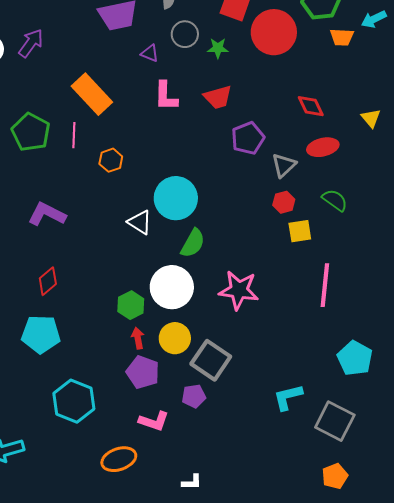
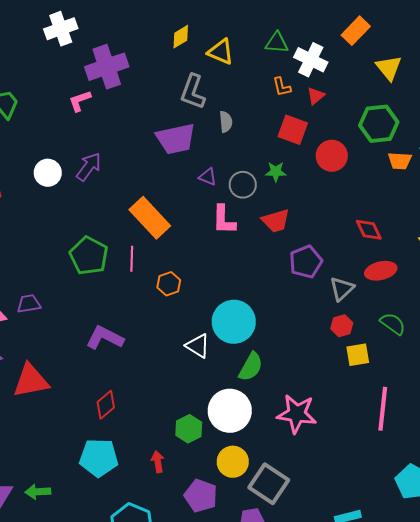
red circle: (274, 32) -> (332, 156), size x0.7
gray circle: (185, 34) -> (243, 185), moved
red arrow: (138, 338) -> (158, 462), moved

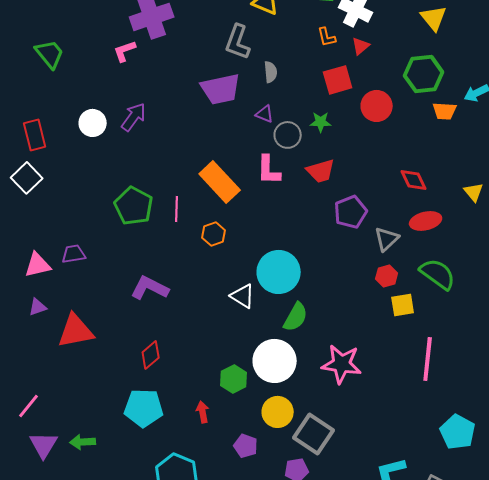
red square: (293, 130) -> (338, 80), turned -36
purple triangle: (208, 177) -> (265, 114), moved
orange rectangle: (150, 218) -> (220, 182), moved
green semicircle: (393, 324) -> (438, 274), size x1.4
purple pentagon: (201, 496) -> (246, 446), size x0.7

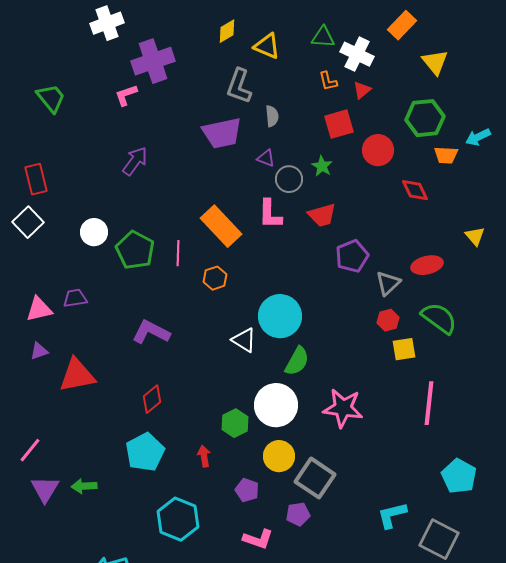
green star: (321, 122) -> (322, 166), turned 30
white circle: (93, 123) -> (94, 232), moved
red diamond: (414, 180) -> (415, 190), moved
cyan pentagon: (144, 408) -> (145, 452), turned -30

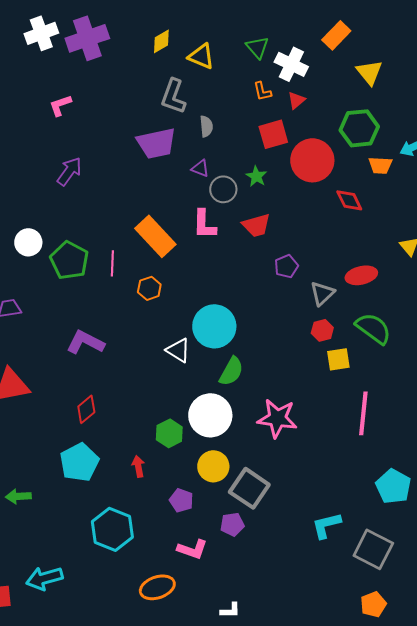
green triangle: (323, 37) -> (257, 47), turned 45
purple cross: (153, 61) -> (87, 38), moved
red circle: (378, 150) -> (312, 160), size x1.4
purple pentagon: (352, 256) -> (286, 266), size x0.7

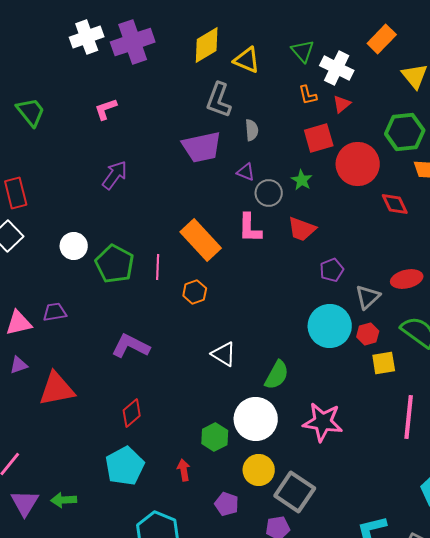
yellow diamond: (161, 41) -> (207, 45), size x1.5
red trapezoid: (256, 225) -> (302, 229), turned 36
cyan circle: (214, 326) -> (330, 326), moved

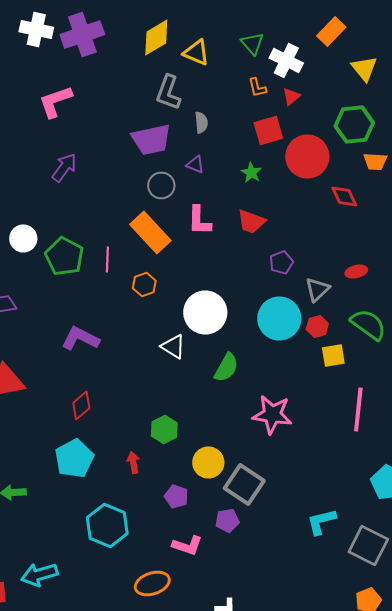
white cross: (87, 37) -> (36, 30), turned 32
pink L-shape: (106, 109) -> (55, 102), size x1.5
gray circle: (269, 193) -> (161, 186), moved
red ellipse: (407, 279) -> (356, 272), size x0.7
white circle: (256, 419) -> (205, 312), moved

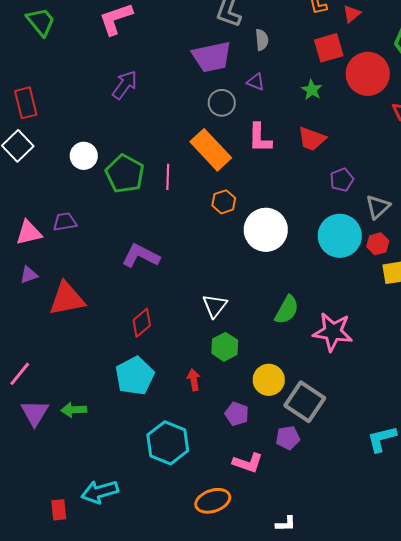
orange hexagon: (144, 284) -> (224, 202), moved
white triangle: (173, 346) -> (215, 306), moved, turned 36
green semicircle: (226, 368) -> (287, 310), moved

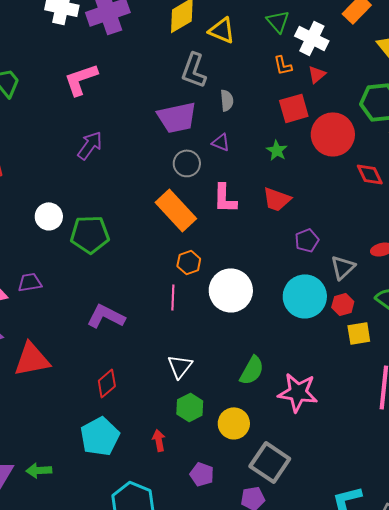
green pentagon: (125, 174) -> (90, 234), turned -30
pink line: (168, 177) -> (173, 297), moved
yellow circle: (269, 380) -> (234, 423), moved

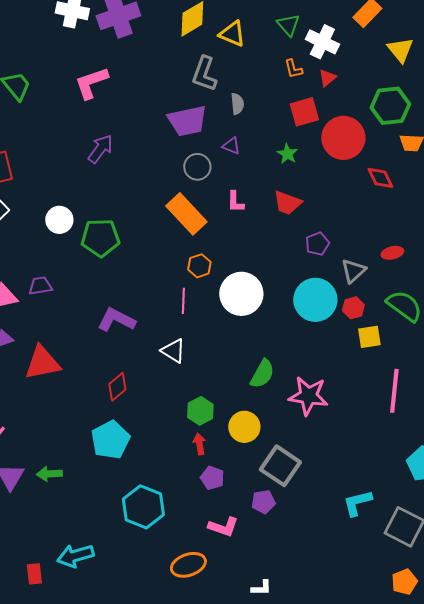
pink L-shape: (225, 198) -> (235, 202), size x0.7
white triangle: (180, 366) -> (173, 351), moved, turned -36
red arrow: (159, 440) -> (199, 444), moved

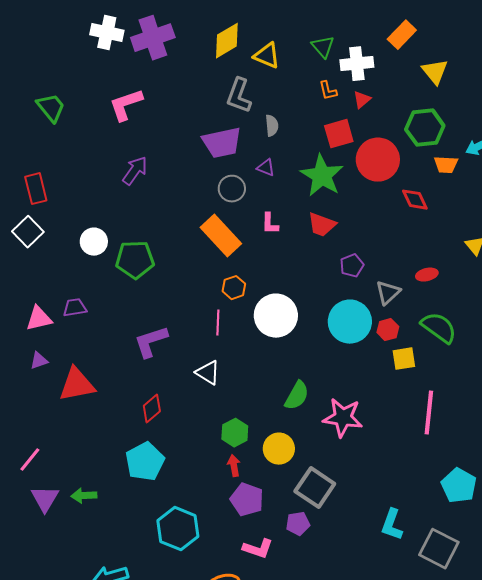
white cross: (322, 42) -> (357, 64), turned -32
green star: (287, 154) -> (322, 176), size x2.0
purple L-shape: (116, 320) -> (151, 342), turned -45
purple pentagon: (212, 478) -> (247, 500), size x1.4
cyan L-shape: (357, 503) -> (392, 525), turned -56

